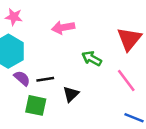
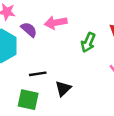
green arrow: (92, 58) -> (88, 42), moved, turned -96
purple semicircle: (22, 78) -> (29, 30), moved

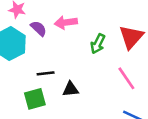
black triangle: (63, 89) -> (71, 89), turned 36
green square: (28, 100) -> (35, 99), turned -30

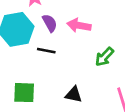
black line: (46, 73) -> (46, 51), moved
black triangle: (71, 89) -> (74, 94), moved

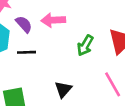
black triangle: (74, 94) -> (63, 89), turned -48

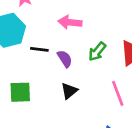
purple semicircle: (24, 24) -> (65, 59), moved

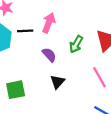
pink arrow: (70, 22) -> (49, 23), turned 114
black line: (39, 49) -> (25, 31), moved

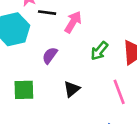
black line: (25, 31) -> (47, 13), moved
purple semicircle: (49, 55) -> (50, 55), moved, turned -112

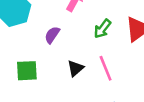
pink line: (119, 92) -> (106, 68), moved

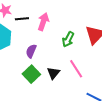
green square: (27, 71) -> (31, 74), moved, turned -30

